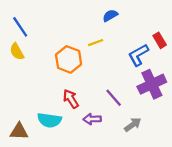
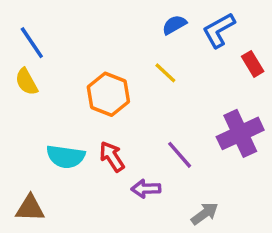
yellow line: (96, 43) -> (165, 73), moved, turned 63
blue L-shape: (138, 55) -> (219, 30), moved
cyan semicircle: (49, 120) -> (66, 157), moved
gray arrow: (133, 125) -> (205, 214), moved

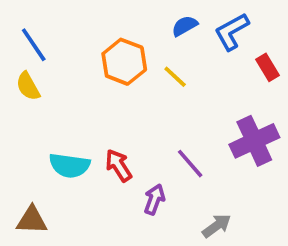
orange hexagon: (108, 94) -> (124, 62), moved
purple arrow: (146, 189) -> (154, 199), turned 112

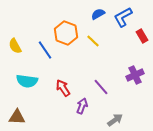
blue line: (34, 45) -> (45, 50), moved
purple cross: (254, 141) -> (135, 75), size x0.7
cyan semicircle: (69, 165) -> (27, 81), moved

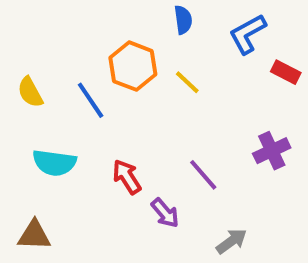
blue semicircle: (98, 14) -> (183, 20), moved, turned 112
red rectangle: (142, 36) -> (286, 72), turned -32
purple arrow: (82, 106) -> (165, 213), turned 119

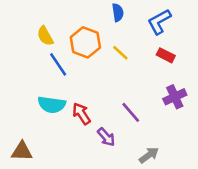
red rectangle: (286, 72) -> (166, 55), moved
yellow semicircle: (30, 92) -> (45, 36), moved
cyan semicircle: (54, 163) -> (52, 105), moved

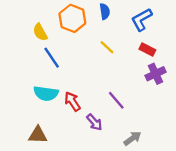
orange hexagon: (85, 42) -> (72, 18), moved
purple cross: (175, 97) -> (155, 74), moved
brown triangle: (22, 151) -> (38, 135), moved

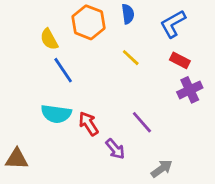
brown triangle: (38, 135) -> (17, 159), moved

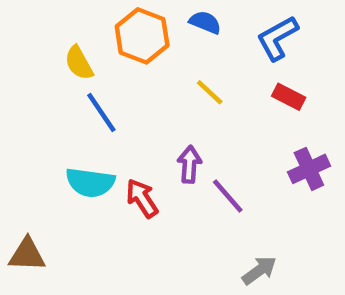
blue semicircle: (128, 14) -> (205, 22), turned -60
purple cross: (190, 90) -> (309, 169), moved
purple arrow: (115, 149) -> (189, 164), moved, turned -135

